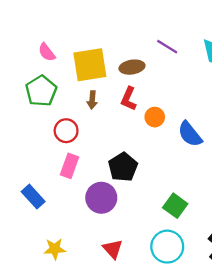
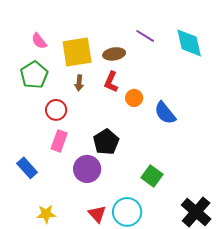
cyan circle: (167, 247) -> (127, 212), moved

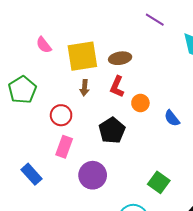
purple line: (145, 36) -> (155, 20), moved
green pentagon: (34, 75) -> (22, 90), moved
blue semicircle: (165, 113) -> (172, 118), size x0.7
black pentagon: (106, 142) -> (112, 130), moved

